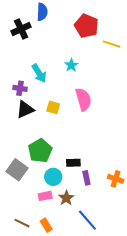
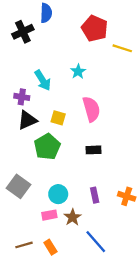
green pentagon: (40, 151) -> (47, 147), moved
black rectangle: (73, 163) -> (94, 150), moved
brown line: (22, 223) -> (24, 245), turned -42

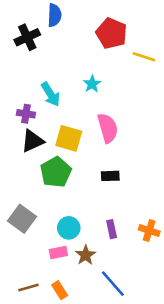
yellow square: (58, 118) -> (69, 138), size x1.5

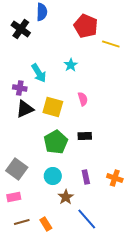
black cross: (27, 37) -> (21, 29), turned -30
pink semicircle: (108, 128) -> (83, 99), size x0.6
green pentagon: (56, 172) -> (56, 142), moved
pink rectangle: (58, 253) -> (14, 197), moved

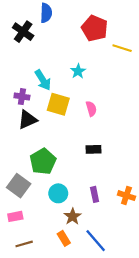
yellow square: (53, 107) -> (58, 104), moved
green pentagon: (56, 142) -> (43, 161), moved
orange rectangle: (46, 224) -> (64, 238), moved

